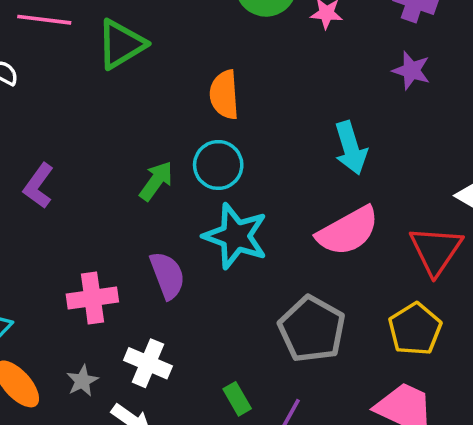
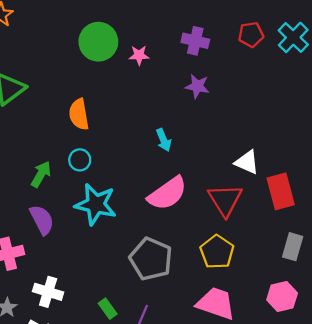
cyan arrow: (351, 148) -> (164, 140), size x0.7
cyan circle: (218, 165) -> (80, 160), size x0.7
purple semicircle: (167, 275) -> (42, 220), moved

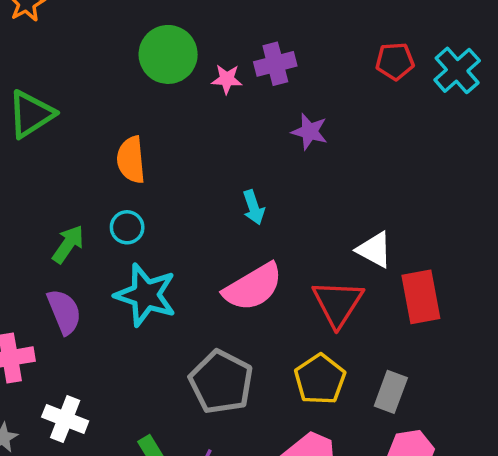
purple cross: (195, 41) -> (275, 64), moved, turned -32
gray rectangle: (293, 247) -> (391, 392), moved

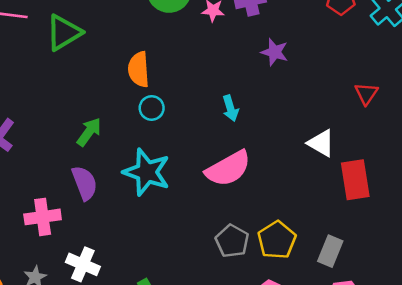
cyan circle: (127, 227) -> (152, 108), moved
red triangle: (338, 303) -> (366, 94), moved, size x0.6
gray pentagon: (221, 382) -> (232, 241), moved, size x0.7

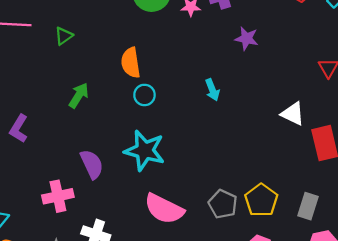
green triangle: (64, 33) -> (64, 36), size x0.6
green arrow: (89, 132) -> (79, 95), moved
pink semicircle: (228, 169) -> (164, 209), moved, turned 60

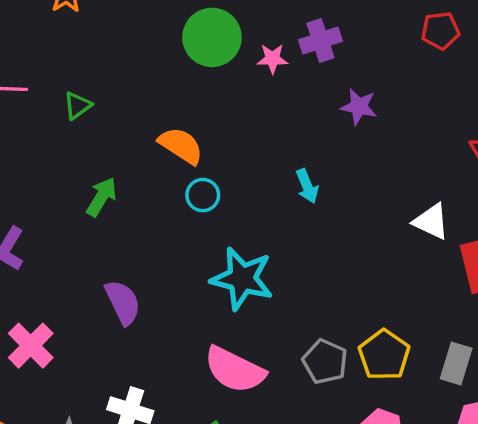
orange semicircle: (131, 63) -> (181, 146), turned 132
cyan star: (145, 151) -> (242, 279), moved
pink cross: (58, 196) -> (31, 346), moved, turned -32

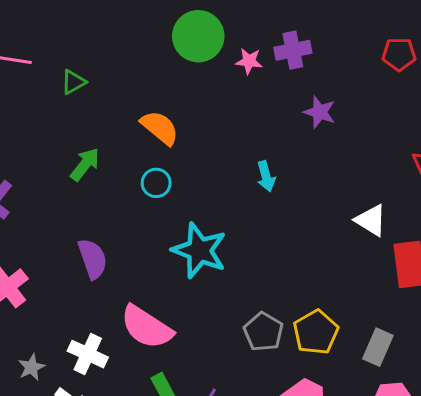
cyan circle: (203, 195) -> (156, 183), moved
pink semicircle: (235, 370) -> (147, 327), moved

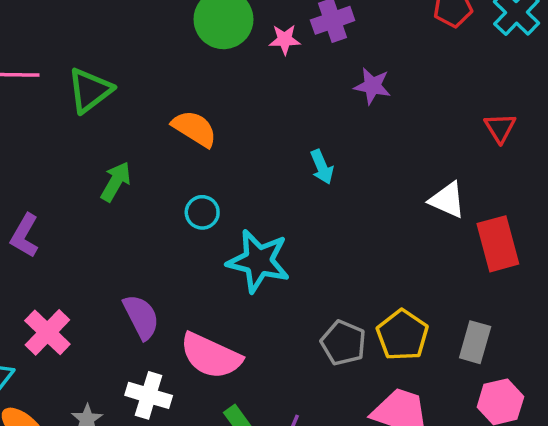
green triangle: (73, 82) -> (90, 90), size x1.6
cyan circle: (156, 183) -> (202, 212), moved
purple semicircle: (93, 259) -> (141, 317), moved

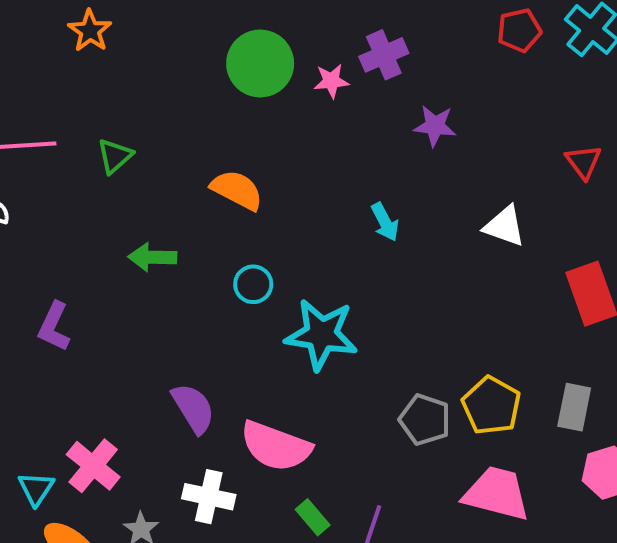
green triangle: (90, 90) -> (115, 156), size x0.7
green arrow: (116, 182) -> (152, 257), turned -114
white triangle: (447, 200) -> (505, 226), moved
pink cross: (47, 332) -> (93, 466), moved

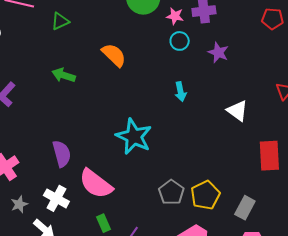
cyan circle: (253, 284) -> (180, 41), moved

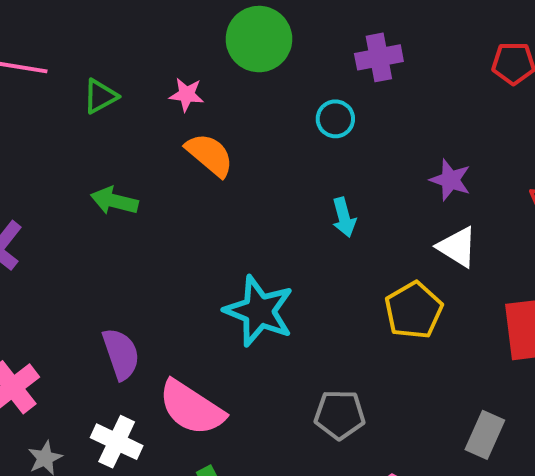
pink star: (175, 16) -> (187, 95), moved
purple star: (218, 53) -> (450, 180), moved
gray pentagon: (171, 192) -> (340, 415), turned -30
yellow pentagon: (205, 195) -> (414, 310), moved

